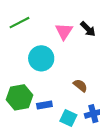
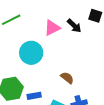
pink triangle: (64, 31) -> (52, 28), turned 30

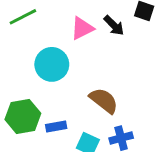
brown semicircle: (67, 78) -> (104, 101), size x1.5

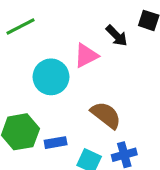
pink triangle: (82, 28) -> (86, 56), moved

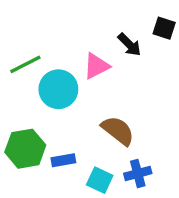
green line: (20, 27) -> (25, 64), moved

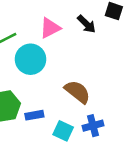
pink triangle: (96, 66) -> (50, 28), moved

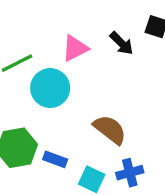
blue rectangle: (34, 115) -> (55, 159), turned 30

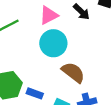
cyan circle: (50, 88) -> (53, 43), moved

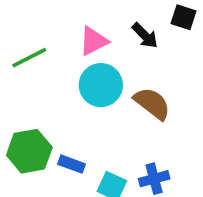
brown semicircle: (73, 72) -> (152, 103), moved

